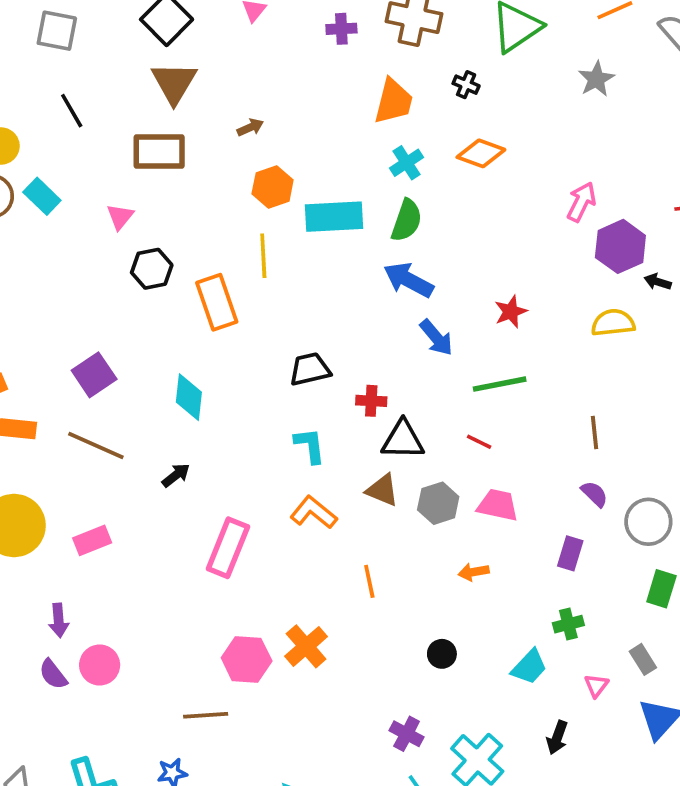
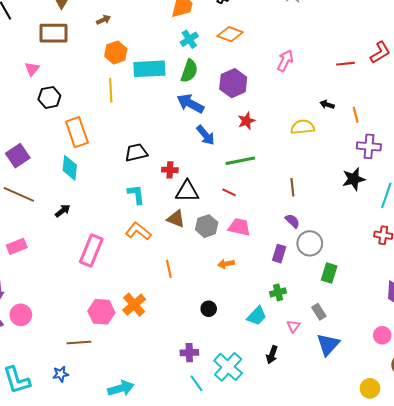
purple hexagon: (620, 246) -> (233, 83), moved
orange rectangle: (217, 302) -> (77, 132), moved
gray circle: (648, 522) -> (310, 243), moved
purple cross: (407, 734) -> (189, 353), turned -30

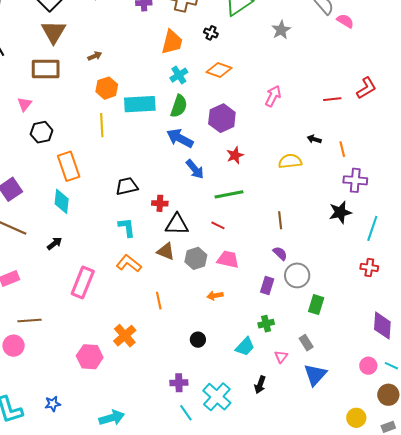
pink hexagon: (101, 312) -> (90, 357), moved
brown line: (79, 342) -> (30, 321), moved

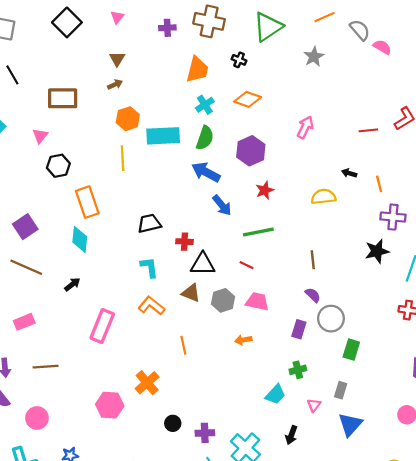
brown triangle: (54, 32) -> (117, 59), moved, size x0.6
black circle: (198, 340) -> (173, 423), moved
gray rectangle: (306, 343) -> (341, 390), turned 49
pink circle: (14, 346) -> (37, 418), moved

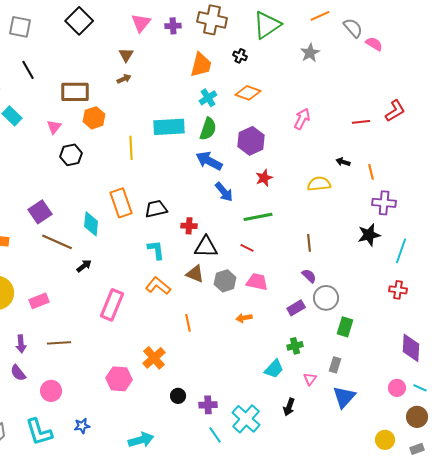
pink triangle: (117, 17) -> (141, 23), moved, size x1.5
orange hexagon: (128, 119) -> (94, 118), moved
orange rectangle: (87, 202) -> (121, 203), moved
brown line: (26, 267) -> (57, 242), moved
purple rectangle: (299, 329) -> (296, 308), turned 42

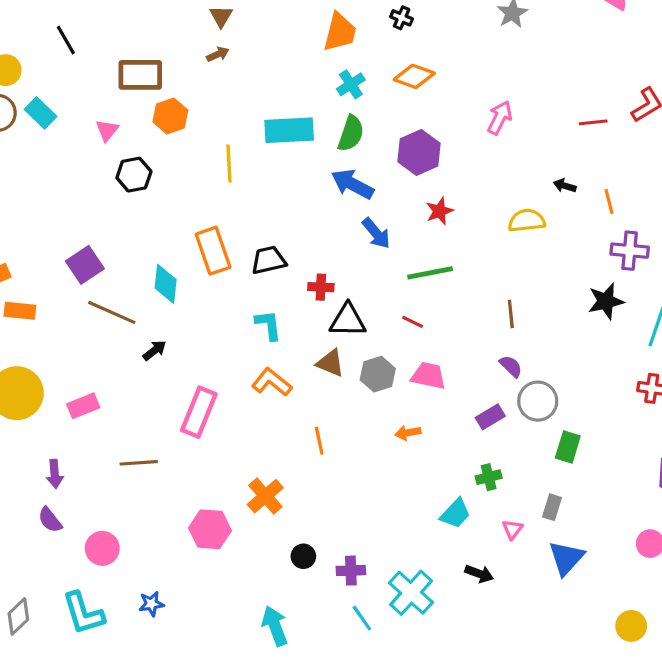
brown line: (59, 343) -> (139, 463), moved
black arrow: (289, 407) -> (479, 574), turned -90
cyan arrow: (141, 440) -> (275, 626), moved, turned -95

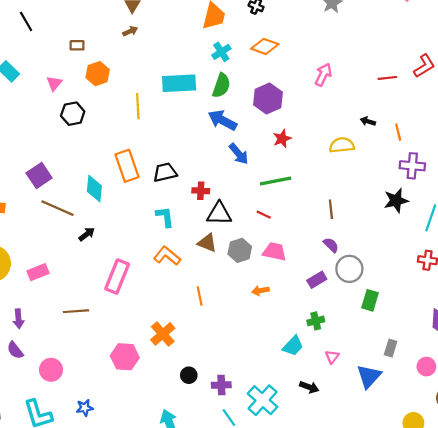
brown rectangle: (140, 75) -> (77, 45), size x0.5
gray rectangle: (552, 507) -> (391, 348), moved

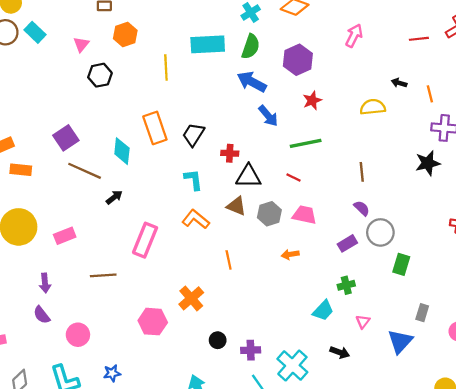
black trapezoid: (165, 172) -> (193, 135), turned -45

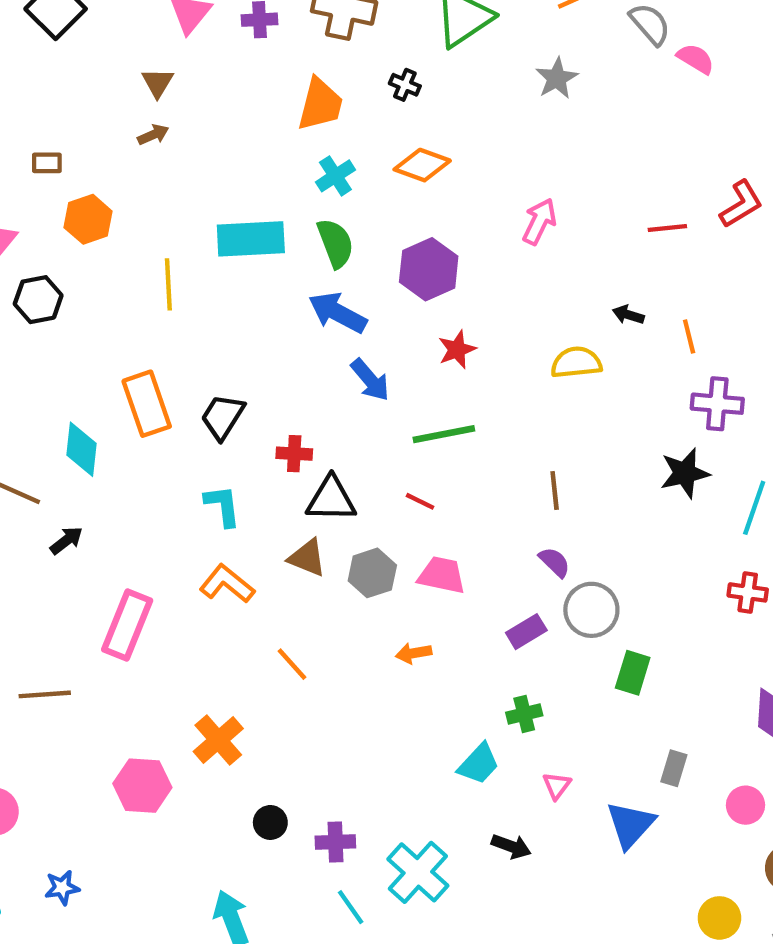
green semicircle: (251, 47) -> (335, 243), turned -40
orange line: (229, 260) -> (292, 664), turned -30

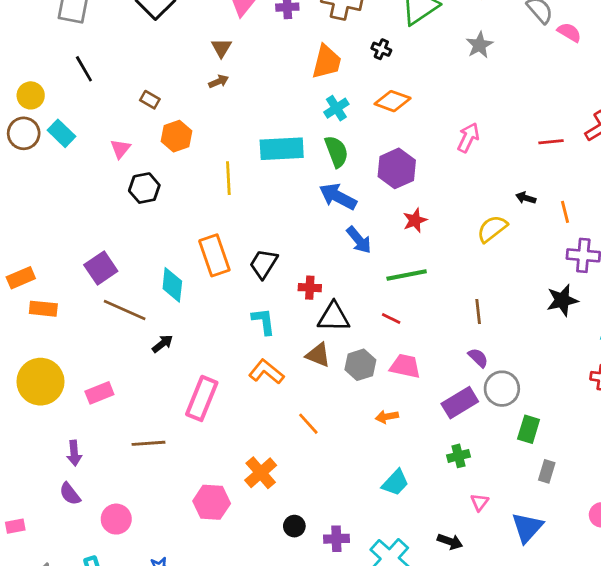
brown rectangle: (47, 163) -> (150, 100), turned 30
yellow semicircle: (576, 362) -> (492, 229), turned -32
purple rectangle: (526, 632) -> (460, 403), size x1.4
cyan trapezoid: (479, 764) -> (395, 483), moved
gray rectangle: (674, 768) -> (547, 471), moved

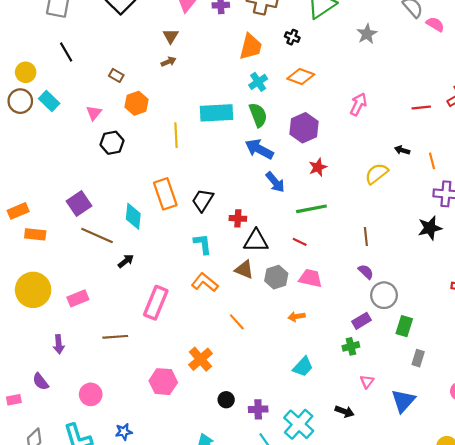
purple rectangle: (460, 403) -> (362, 321), moved, size x0.7
purple semicircle: (70, 494) -> (41, 382), moved

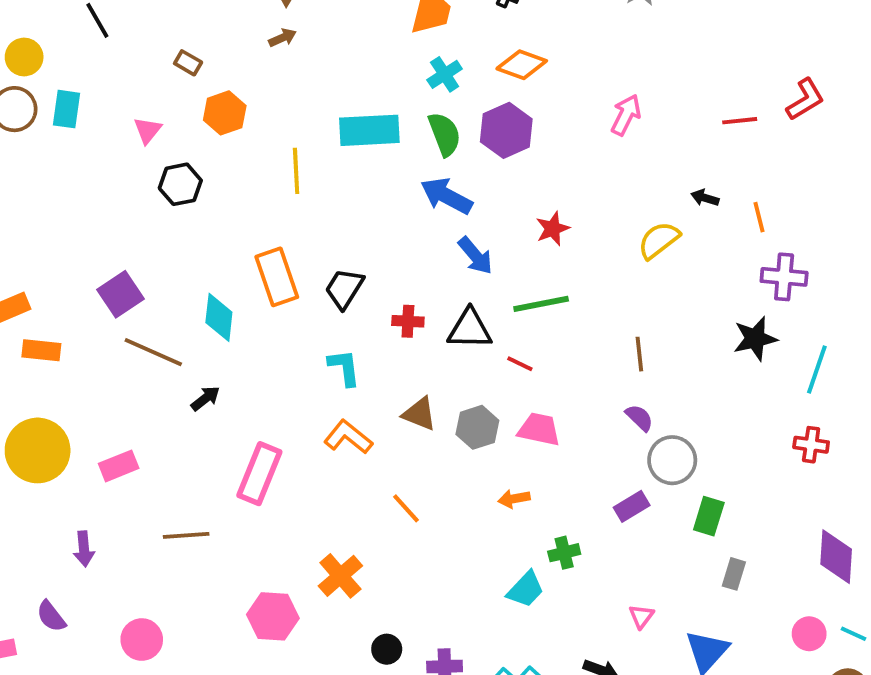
cyan rectangle: (49, 101) -> (67, 109), turned 54
purple hexagon: (304, 128) -> (506, 130), moved
black triangle: (256, 241) -> (470, 329), moved
green cross: (351, 346) -> (564, 553), moved

